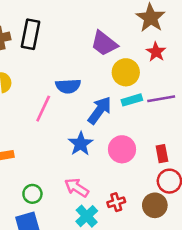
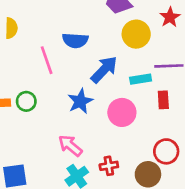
cyan rectangle: (132, 100) -> (141, 79), moved
pink line: (43, 109) -> (47, 60), turned -52
red rectangle: (162, 154) -> (163, 100), moved
green circle: (32, 194) -> (26, 101), moved

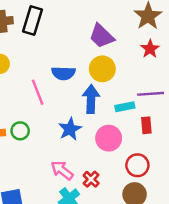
yellow circle: (136, 34) -> (102, 69), moved
blue arrow: (104, 69) -> (91, 99), turned -40
red circle: (166, 151) -> (137, 165), moved
red cross: (109, 166) -> (91, 179), moved, turned -35

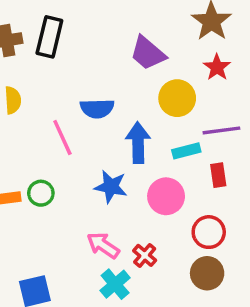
yellow circle: (102, 69) -> (177, 98), moved
blue star: (70, 129) -> (111, 187), turned -30

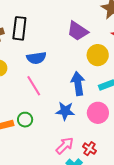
blue semicircle: (97, 109) -> (36, 58), moved
pink arrow: (103, 245) -> (65, 146), turned 108

